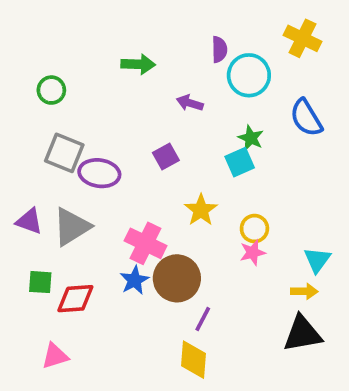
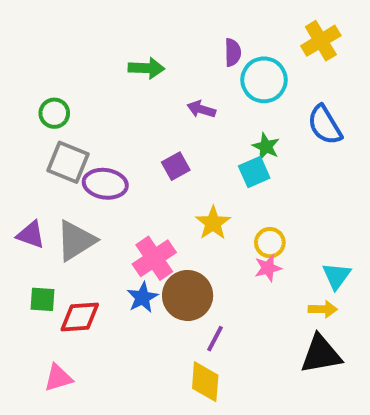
yellow cross: (302, 38) -> (321, 41), turned 33
green circle: (51, 90) -> (54, 113), moved
pink cross: (146, 243) -> (154, 258), turned 30

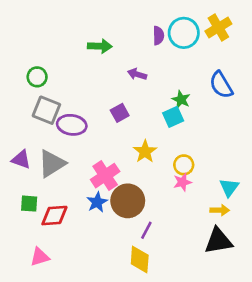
cyan circle: (264, 80) -> (184, 33), moved

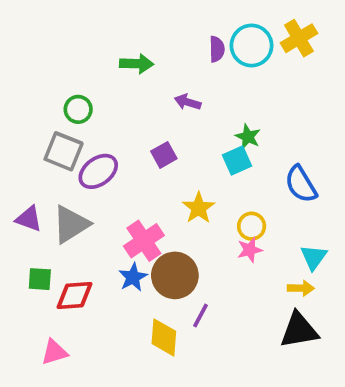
green circle: (37, 77) -> (78, 109), moved
blue semicircle: (221, 85) -> (301, 184), moved
purple ellipse: (72, 125) -> (98, 171), turned -44
yellow diamond: (140, 260) -> (164, 337), moved

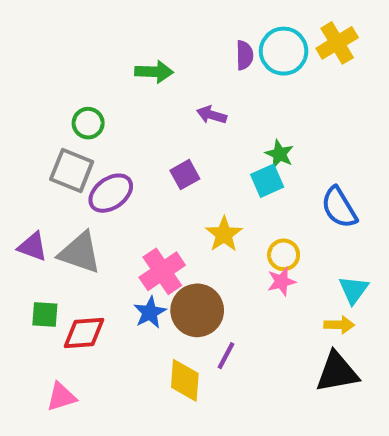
gray triangle: (71, 224) -> (80, 253), turned 51

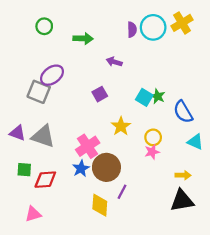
green circle: (88, 123) -> (44, 26), moved
green star: (279, 154) -> (158, 96), moved
cyan square: (267, 181) -> (144, 97), turned -35
purple ellipse: (111, 193) -> (52, 75), moved
cyan triangle: (354, 290) -> (195, 142), moved, turned -42

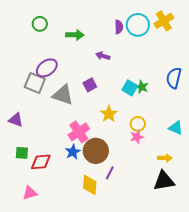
blue semicircle: (183, 112) -> (174, 78), moved, turned 45
gray triangle: (43, 136) -> (63, 95), moved

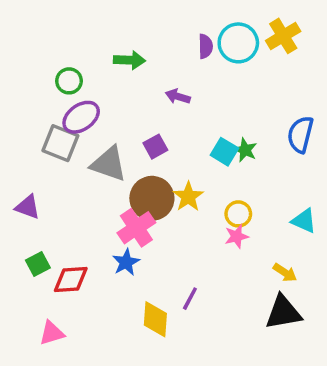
green circle: (40, 24) -> (69, 81), moved
brown circle: (96, 151) -> (152, 198), moved
green square: (22, 153) -> (38, 264), turned -32
yellow arrow: (165, 158) -> (285, 273), turned 32

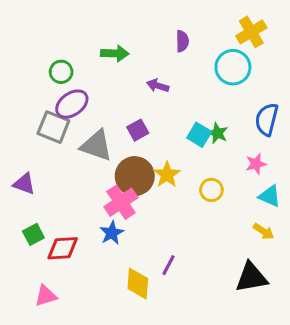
cyan circle: (238, 43) -> (233, 67), moved
pink star: (237, 236) -> (256, 164), moved
yellow arrow: (285, 273) -> (264, 231), moved

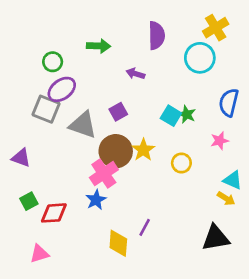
purple semicircle: (182, 41) -> (156, 35), size x1.5
cyan triangle: (270, 196) -> (233, 180), moved

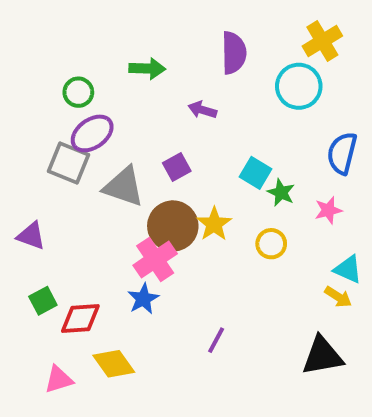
green star: (187, 114) -> (281, 193), moved
yellow diamond: (118, 243) -> (114, 364), moved, turned -40

